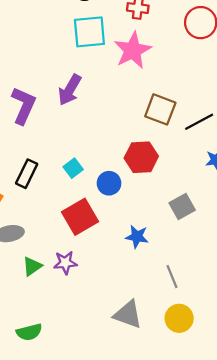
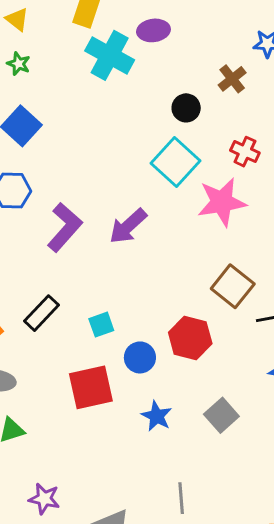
cyan square: (89, 32) -> (176, 162), turned 30
gray square: (182, 206) -> (221, 415), turned -30
blue star: (137, 237) -> (157, 416), moved
purple star: (65, 263) -> (44, 499), moved

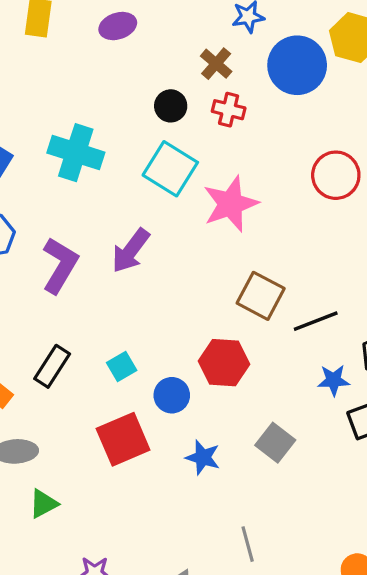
cyan cross: (110, 55) -> (76, 153), moved
red cross: (245, 152) -> (229, 110), moved

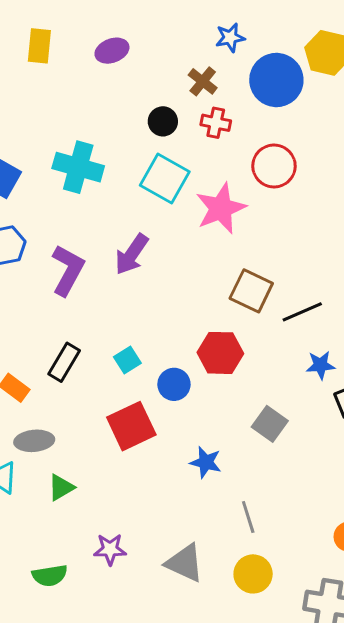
red circle: (336, 175) -> (274, 166), moved
blue star: (203, 457) -> (206, 462), moved

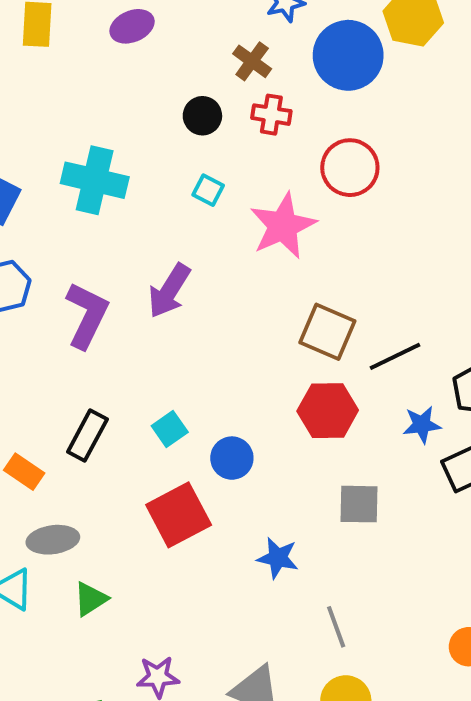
cyan square: (165, 179) -> (208, 190), size x0.5
red hexagon: (220, 353) -> (328, 411), moved
gray square: (270, 424) -> (359, 504), turned -32

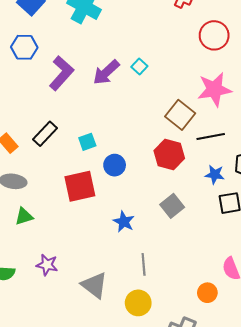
cyan square: (208, 190) -> (139, 66), moved
pink star: (283, 226) -> (214, 89), moved
gray square: (359, 504) -> (172, 206), turned 35

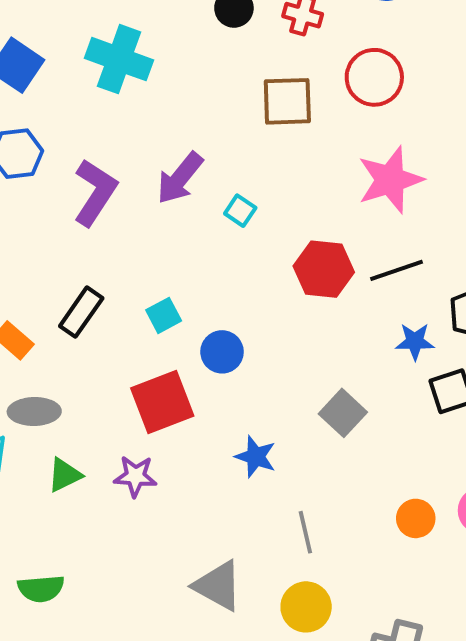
cyan square: (139, 66) -> (240, 211), moved
brown square: (180, 115) -> (287, 101), moved, turned -32
red hexagon: (169, 155) -> (324, 269), moved
purple star: (47, 265) -> (135, 476), moved
orange circle: (207, 293) -> (416, 518), moved

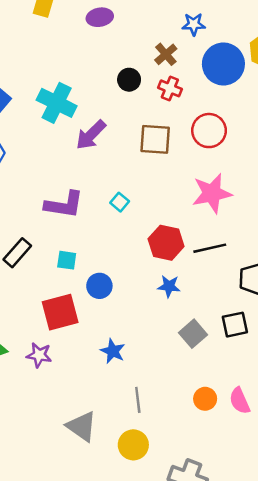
purple arrow: (180, 178) -> (91, 135), moved
purple L-shape: (95, 192) -> (64, 205), moved, turned 60
cyan square: (164, 315) -> (67, 260), turned 30
blue star: (415, 341) -> (169, 286), moved
gray square: (343, 413) -> (193, 334), moved

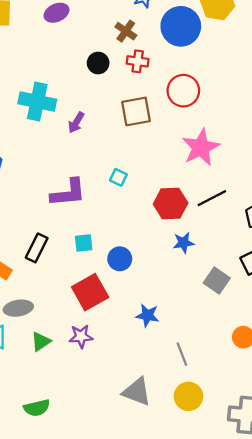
purple arrow: (91, 135) -> (76, 123), size x0.7

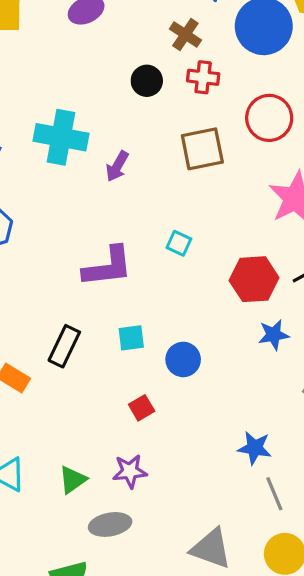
red square: (90, 292) -> (142, 408), size x0.5
gray ellipse: (18, 308) -> (110, 524), moved
blue star: (147, 315) -> (255, 448), moved

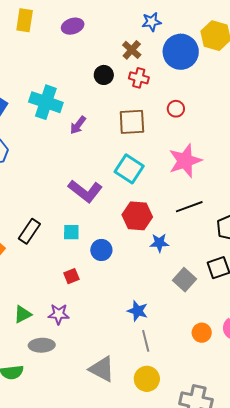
red circle: (269, 118) -> (176, 109), size x0.6
cyan square: (179, 243) -> (129, 169), moved, size x1.8
purple L-shape: (108, 267) -> (85, 191), moved, turned 36
red hexagon: (254, 279) -> (137, 216), moved

